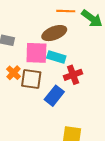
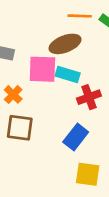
brown square: (31, 79) -> (20, 128), moved
blue rectangle: (54, 96) -> (76, 137), moved

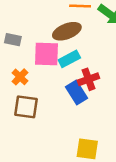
cyan rectangle: (68, 75) -> (69, 59), turned -45
blue rectangle: (76, 137) -> (76, 92), moved, turned -70

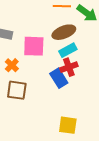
brown ellipse: (67, 31) -> (64, 32), moved
cyan rectangle: (69, 59) -> (68, 50), moved

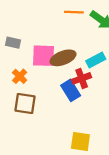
brown ellipse: (64, 32) -> (63, 58), moved
cyan rectangle: (68, 50) -> (96, 60), moved

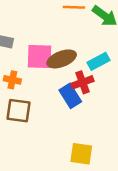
orange cross: (20, 76) -> (12, 80), turned -32

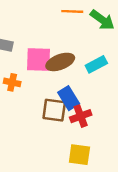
red cross: (83, 82) -> (81, 116), moved
brown square: (19, 111) -> (54, 110), moved

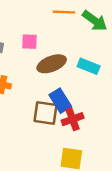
pink square: (39, 60) -> (29, 42), moved, size x0.6
cyan rectangle: (96, 64) -> (89, 66), turned 50

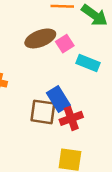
pink square: (29, 42) -> (65, 44), moved, turned -35
brown ellipse: (52, 64) -> (40, 38), moved

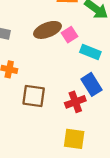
blue rectangle: (58, 99) -> (92, 84), moved
brown square: (43, 112) -> (34, 96), moved

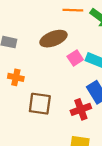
pink square: (70, 35) -> (75, 58), moved

